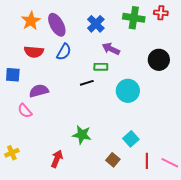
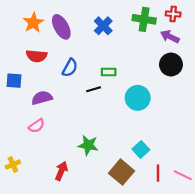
purple arrow: (111, 49) -> (170, 37), moved
blue semicircle: (64, 52) -> (70, 68), moved
pink semicircle: (25, 111) -> (37, 126), moved, turned -84
brown square: (113, 160) -> (122, 172), size x1.6

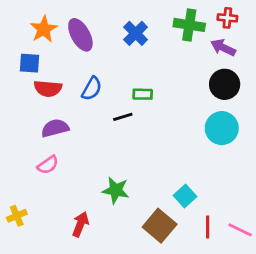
red semicircle: (37, 56) -> (48, 89), moved
blue square: (14, 81) -> (30, 63), moved
cyan circle: (138, 98) -> (222, 128), moved

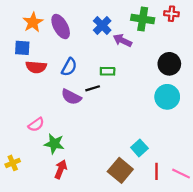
purple arrow: (223, 48) -> (122, 40), moved
purple semicircle: (55, 128) -> (71, 97), moved, turned -138
green star: (116, 190) -> (54, 144), moved

